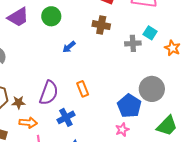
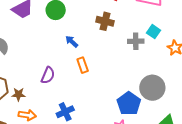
blue arrow: (69, 47) -> (72, 41), turned 80
orange rectangle: (83, 89) -> (83, 65), moved
purple semicircle: (49, 93) -> (48, 75), moved, size x0.7

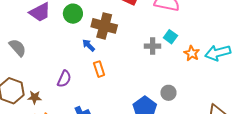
brown cross: (105, 21) -> (104, 26), moved, size x1.4
gray circle: (152, 88) -> (168, 93), size x0.6

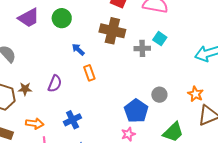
brown cross: (104, 26) -> (112, 31), moved
orange star: (192, 53) -> (195, 94), moved
brown star: (35, 97) -> (25, 89), moved

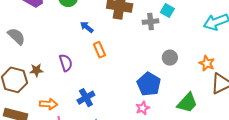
purple semicircle: (55, 84) -> (66, 63), turned -36
gray circle: (159, 95) -> (170, 58), moved

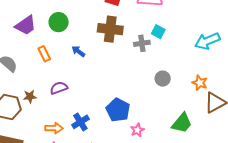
orange rectangle: (99, 50) -> (44, 54), moved
purple semicircle: (66, 63) -> (59, 88), turned -90
blue pentagon: (149, 84) -> (118, 110), moved
orange arrow: (48, 104) -> (54, 128), moved

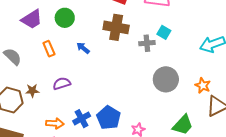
gray circle: (163, 79) -> (166, 79), size x1.6
blue pentagon: (118, 110) -> (109, 118), moved

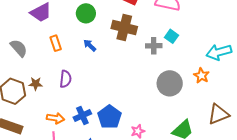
green circle: (65, 18) -> (86, 13), moved
purple semicircle: (62, 83) -> (66, 79), turned 108
orange star: (203, 85) -> (201, 76), moved

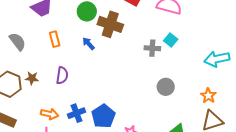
brown cross: (124, 27) -> (110, 24), moved
orange star: (201, 76) -> (208, 96), moved
gray circle: (170, 83) -> (166, 87), size x0.7

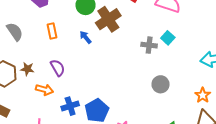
brown cross: (110, 24) -> (108, 19), turned 35
purple semicircle: (62, 75) -> (58, 68), turned -42
orange arrow: (49, 114) -> (45, 90), moved

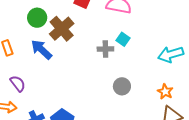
blue arrow: (86, 37) -> (41, 50), size x1.6

